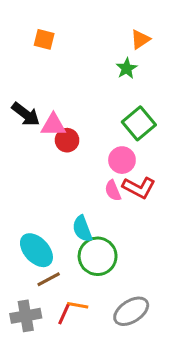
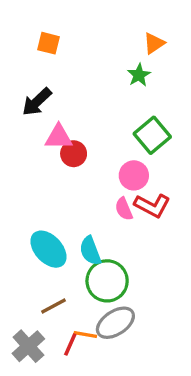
black arrow: (26, 114) -> (37, 102), moved, turned 100
cyan ellipse: (36, 250) -> (48, 249), moved
gray ellipse: (131, 311) -> (115, 323), moved
gray cross: (26, 316) -> (28, 346), turned -32

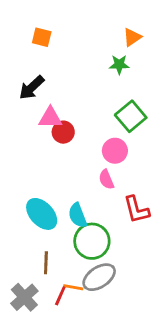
green star: (139, 75) -> (119, 65), turned 30
red L-shape: (152, 206) -> (136, 210), moved, turned 48
brown line: (54, 306) -> (46, 263), turned -60

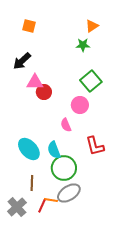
pink semicircle: (106, 179) -> (66, 125), moved

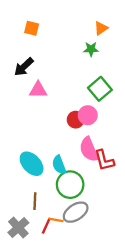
red circle: (44, 92) -> (76, 120), moved
pink semicircle: (66, 125) -> (89, 149), moved, size x1.6

